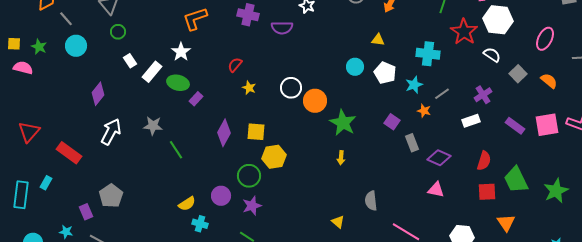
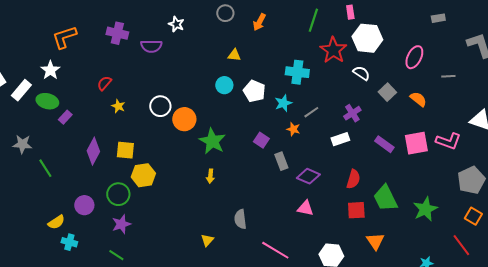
yellow triangle: (378, 40) -> (234, 55), moved
purple circle: (221, 196) -> (84, 205), moved
yellow triangle: (338, 222) -> (207, 240), turned 32

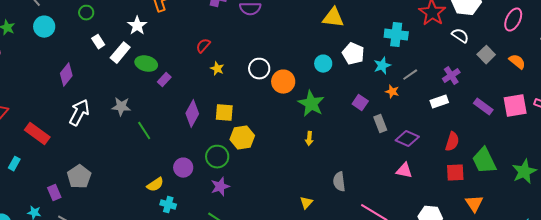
yellow triangle: (234, 55) -> (333, 18), size x1.6
white star: (50, 70) -> (137, 26), moved
cyan circle: (224, 85) -> (323, 64), moved

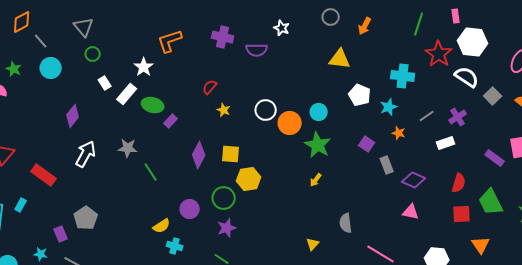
white semicircle: (460, 36) -> (467, 77), size x1.4
cyan circle: (323, 64) -> (319, 112), moved
gray line: (410, 75) -> (427, 116), moved
purple rectangle: (483, 107) -> (495, 158), moved
yellow arrow: (309, 139) -> (316, 180), turned 32

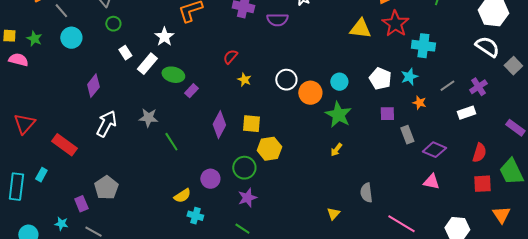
red star: (439, 54) -> (395, 24), moved
white pentagon: (360, 95) -> (380, 79), moved
purple square: (367, 144) -> (387, 114), turned -35

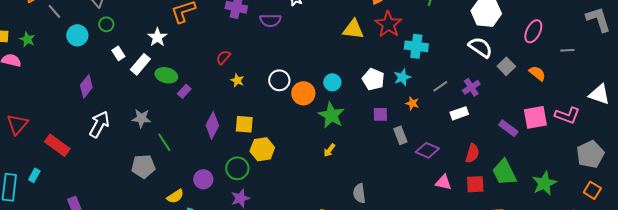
cyan circle: (71, 38) -> (77, 35), moved
pink triangle: (431, 182) -> (443, 182), moved
gray pentagon: (106, 188) -> (143, 166), moved, turned 30

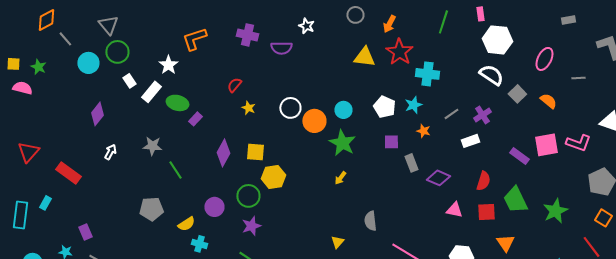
green circle: (106, 24) -> (117, 52), size x1.5
white arrow: (99, 124) -> (110, 152), size x0.6
gray pentagon: (143, 166) -> (151, 209), moved

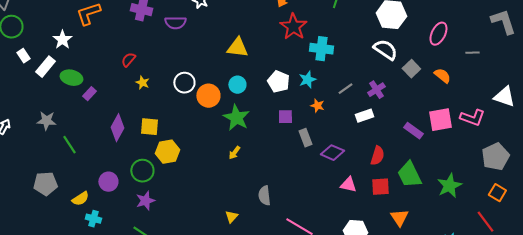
yellow triangle: (364, 57) -> (237, 48), moved

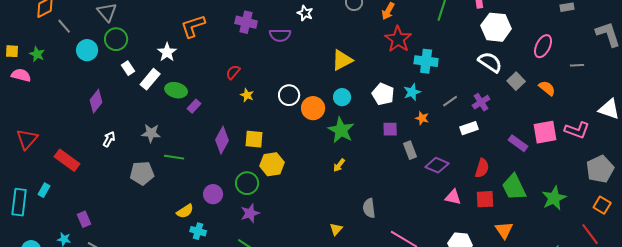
yellow triangle: (237, 48) -> (342, 60), turned -35
green line: (69, 145) -> (174, 157), turned -48
gray pentagon: (45, 184) -> (142, 173), moved

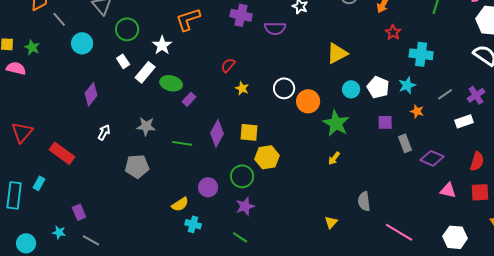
green circle: (116, 39) -> (127, 29), moved
red star: (398, 39) -> (393, 32), size x0.6
cyan circle: (342, 97) -> (351, 89), moved
green line: (174, 157) -> (182, 143), moved

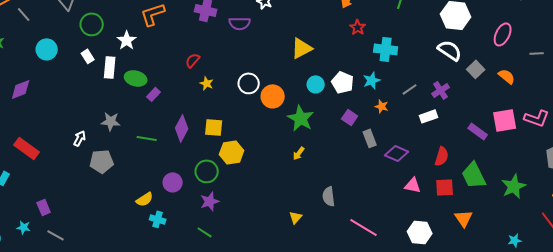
cyan circle: (82, 43) -> (47, 49), moved
white rectangle: (145, 72) -> (110, 67), turned -35
purple diamond: (91, 94) -> (21, 89), moved, turned 30
purple square: (385, 122) -> (350, 117), turned 35
white arrow: (104, 132) -> (80, 138), moved

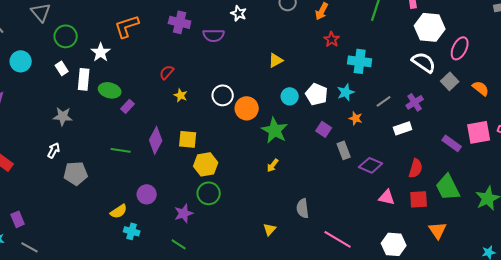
pink ellipse: (503, 34) -> (460, 48), moved
yellow triangle: (302, 48) -> (276, 60), size x0.7
gray star: (111, 121) -> (63, 116), moved
green circle: (207, 171) -> (209, 193), moved

